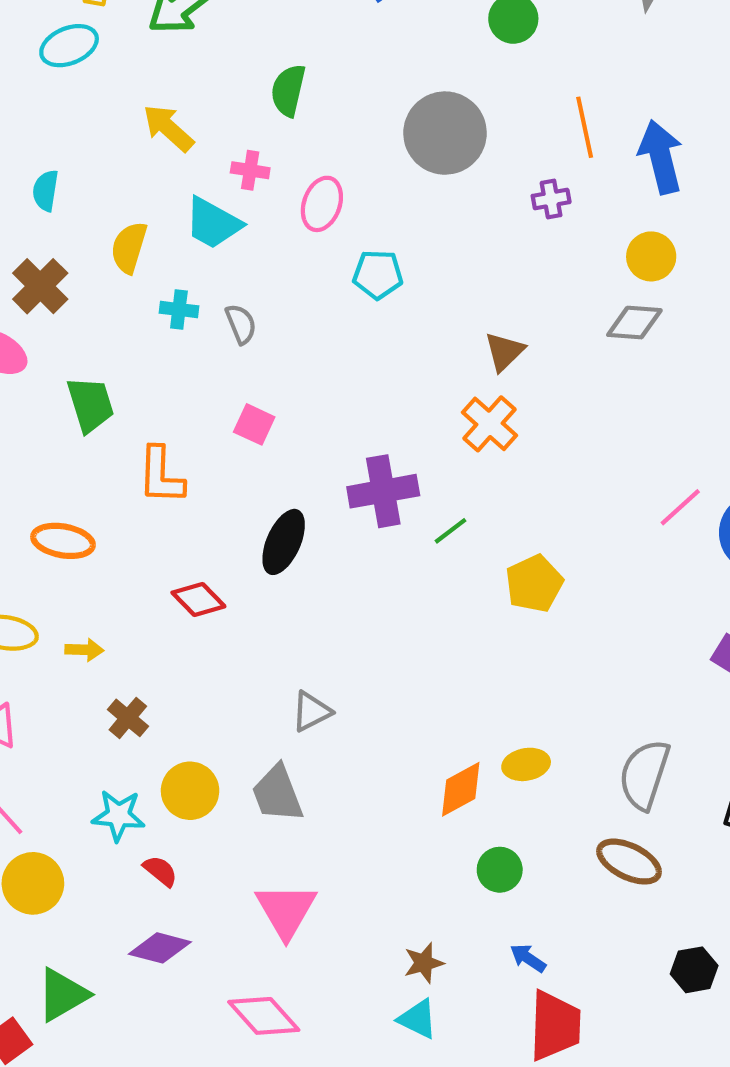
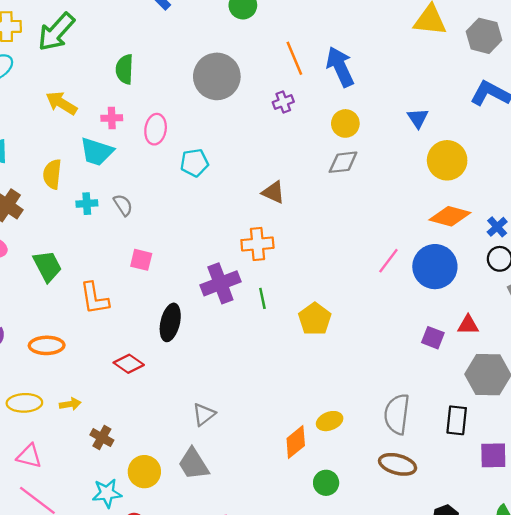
brown triangle: (504, 352) -> (273, 192), turned -40
orange cross: (489, 424) -> (257, 244), moved, turned -36
green line: (451, 531) -> (262, 298), turned -54

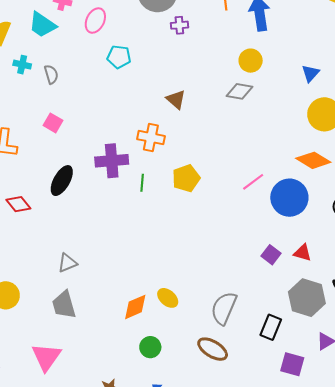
purple cross: (283, 102) -> (179, 25), moved
yellow pentagon: (315, 319) -> (186, 178), moved
yellow ellipse: (330, 421) -> (168, 298), turned 45
gray trapezoid: (194, 464) -> (64, 305), moved

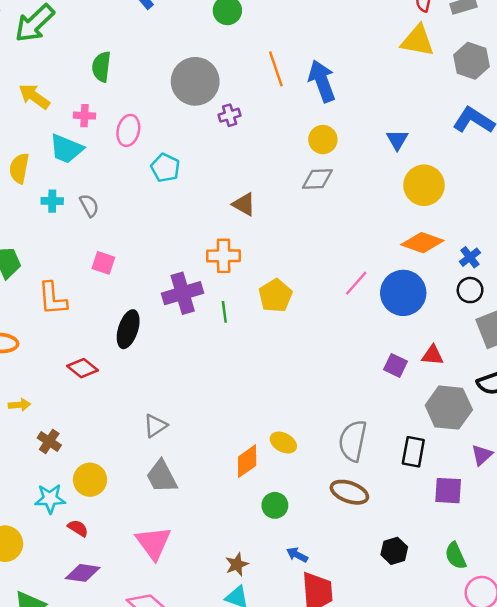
cyan pentagon: (119, 57) -> (165, 168), turned 30

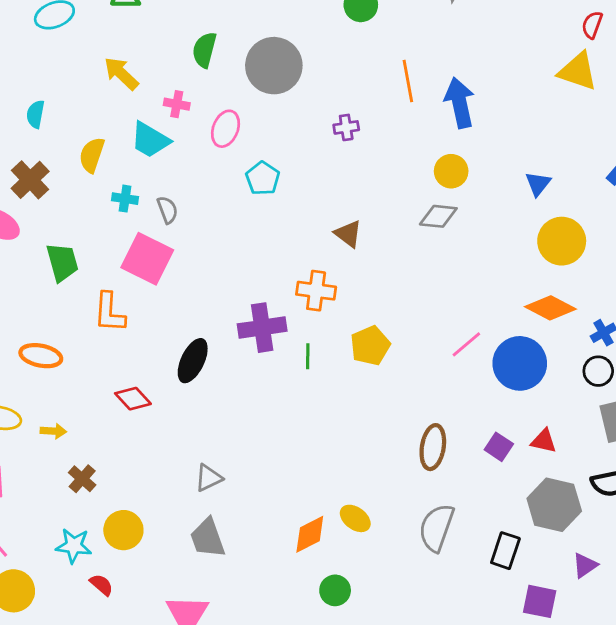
gray circle: (195, 81) -> (274, 66), moved
pink square: (103, 263) -> (147, 259), moved, size x1.8
brown ellipse: (349, 492) -> (433, 447), moved, turned 72

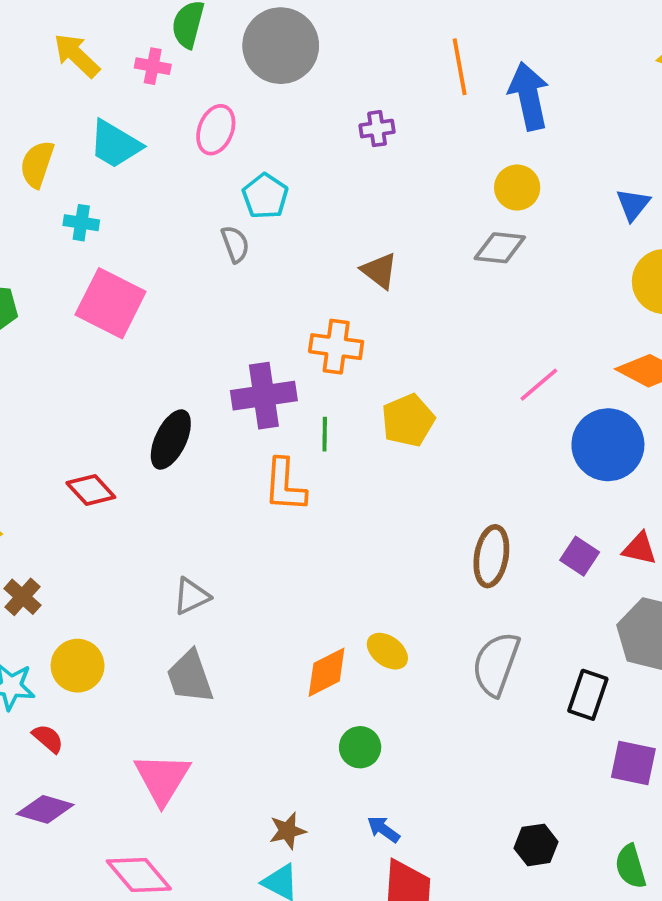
pink cross: (177, 104) -> (153, 66), moved
gray semicircle: (167, 210) -> (235, 244), moved
orange L-shape: (109, 312) -> (285, 485), moved
pink line: (466, 344) -> (539, 385), moved

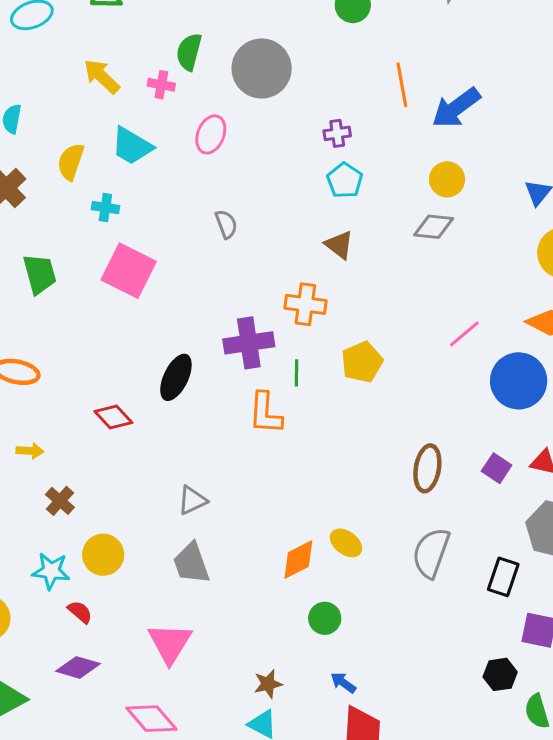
blue arrow: (529, 96) -> (456, 108), turned -114
cyan pentagon: (265, 196) -> (345, 180), moved
black hexagon: (536, 845) -> (500, 674), moved

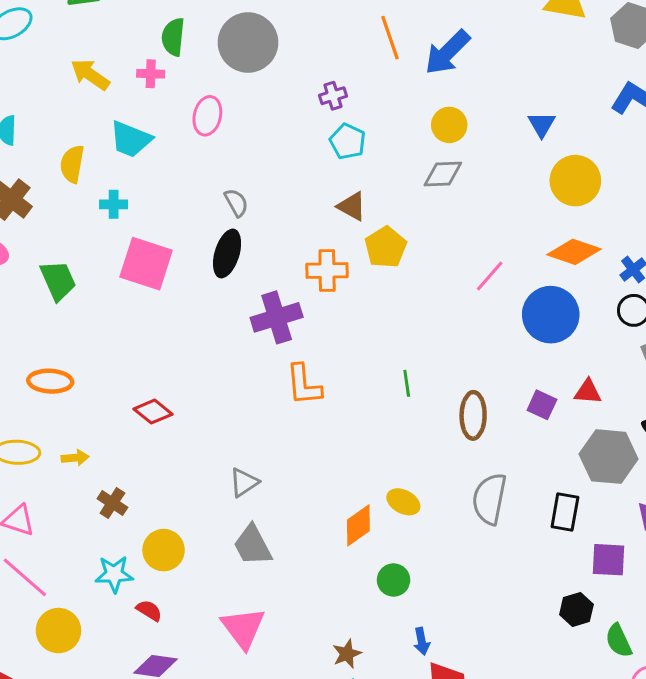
yellow pentagon: (362, 362) -> (386, 247), moved
green line: (297, 373) -> (407, 383), moved
black ellipse: (176, 377) -> (227, 254), moved
blue arrow: (343, 683) -> (422, 641), turned -128

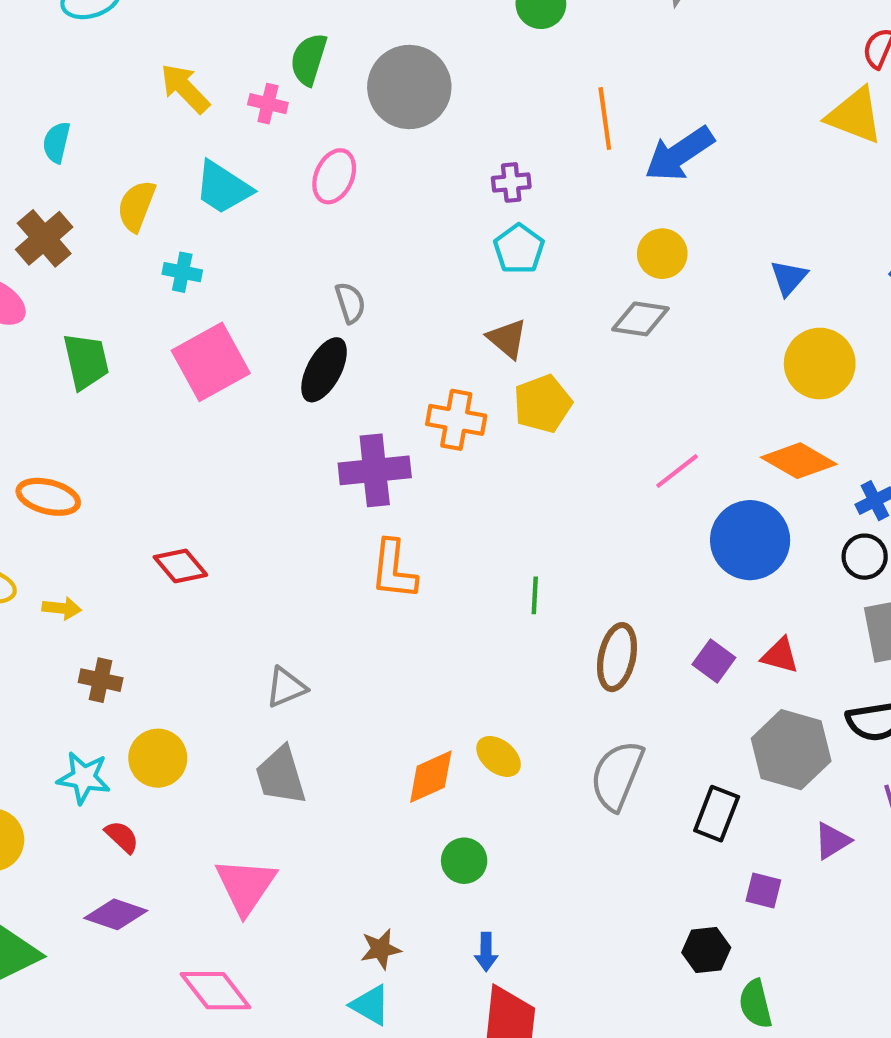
pink square: (146, 264) -> (211, 362), turned 32
brown cross: (112, 503) -> (101, 680), turned -32
purple square: (609, 560) -> (763, 891), size x0.7

